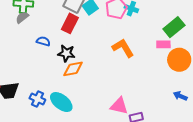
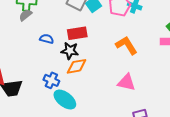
red rectangle: (70, 23) -> (77, 33), moved, turned 54
blue cross: (37, 99) -> (51, 80), moved
pink triangle: (119, 106) -> (126, 82), moved

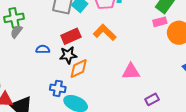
orange L-shape: (126, 45) -> (105, 32), moved

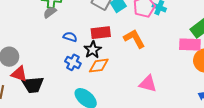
pink rectangle: (160, 22) -> (190, 45), size x1.5
black star: (68, 55) -> (93, 50), turned 30
blue cross: (58, 88) -> (73, 62), moved

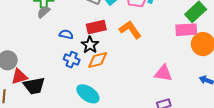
red triangle: (19, 74) -> (19, 77), turned -30
pink triangle: (148, 84) -> (163, 73), moved

